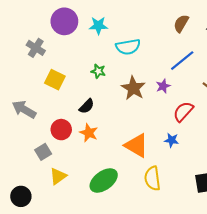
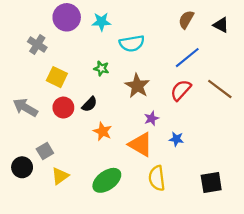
purple star: (163, 86) -> (151, 118), moved
red semicircle: (183, 112) -> (181, 90), moved
red circle: (61, 130) -> (63, 108), moved
orange star: (89, 133) -> (103, 131), moved
black circle: (21, 196) -> (22, 167), moved

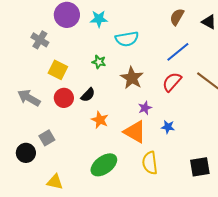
yellow triangle: (60, 176) -> (55, 182), moved, turned 48

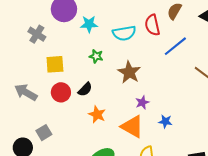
cyan star: (99, 19) -> (89, 24), moved
yellow square: (58, 70) -> (55, 64), turned -30
red semicircle: (172, 82) -> (152, 25), moved, turned -55

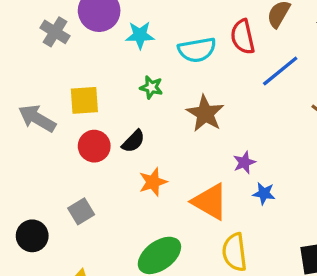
gray cross: (37, 34) -> (55, 32), moved
gray arrow: (26, 92) -> (37, 118), moved
purple star: (142, 102) -> (244, 162), moved
orange star: (97, 114) -> (153, 182), turned 30
gray square: (44, 133) -> (81, 211), moved

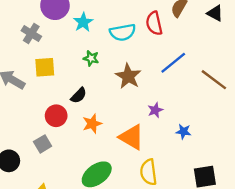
gray cross: (55, 32) -> (31, 33), moved
cyan star: (140, 35) -> (83, 22), turned -30
blue line: (280, 71) -> (173, 63), moved
red circle: (94, 146) -> (56, 116), moved
blue star: (264, 193) -> (183, 132), moved

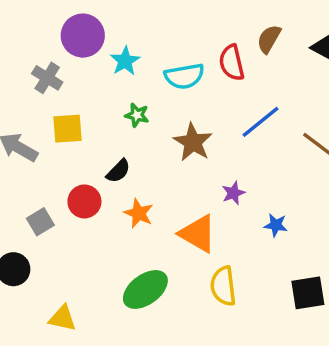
orange star: (92, 124) -> (139, 213), turned -30
gray square: (43, 144) -> (40, 222), moved

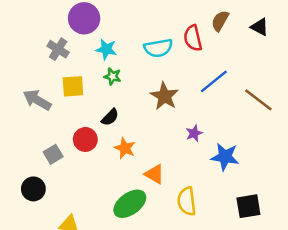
cyan star: (125, 61) -> (106, 49), moved, turned -30
green star: (137, 115) -> (112, 76), moved
blue star: (276, 225) -> (225, 157), size x1.6
orange triangle: (198, 234) -> (155, 174), moved, size x0.7

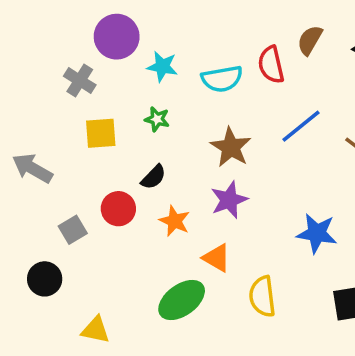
cyan star: (106, 49) -> (162, 66), moved
gray arrow: (37, 100) -> (32, 168), moved
purple star: (194, 133) -> (229, 200), moved, size x1.5

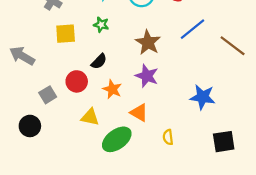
purple star: (229, 200) -> (147, 76), turned -30
yellow semicircle: (262, 296) -> (168, 137), size x0.6
yellow triangle: (96, 330) -> (90, 117), moved

